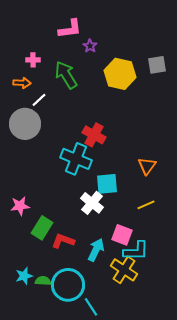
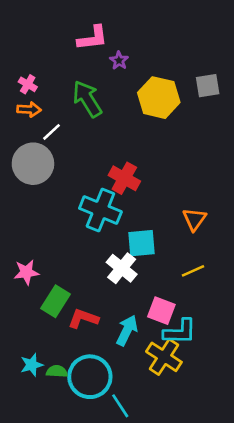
pink cross: (33, 60) -> (28, 84), moved, turned 32

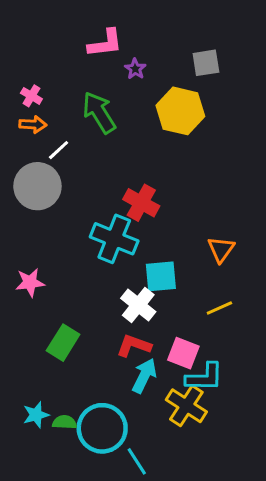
gray square: (208, 86) -> (206, 63), moved
pink star: (26, 272) -> (30, 282), moved
red L-shape: (83, 318) -> (134, 346), moved

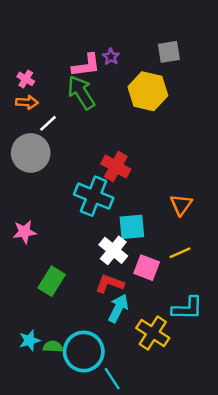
pink L-shape: (105, 43) -> (86, 65), moved
pink square: (183, 353) -> (147, 268), moved
cyan L-shape: (204, 377) -> (187, 308), moved

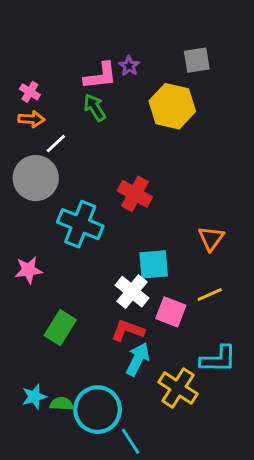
green arrow: (81, 93) -> (95, 108), size x0.7
cyan cross: (94, 196) -> (80, 224), moved

